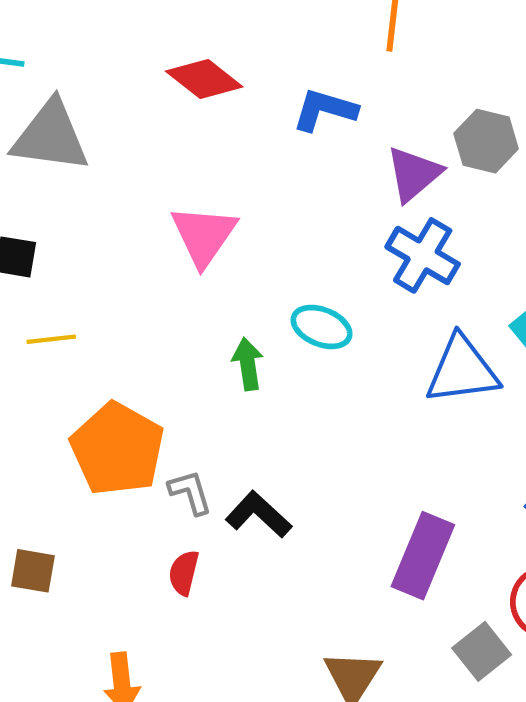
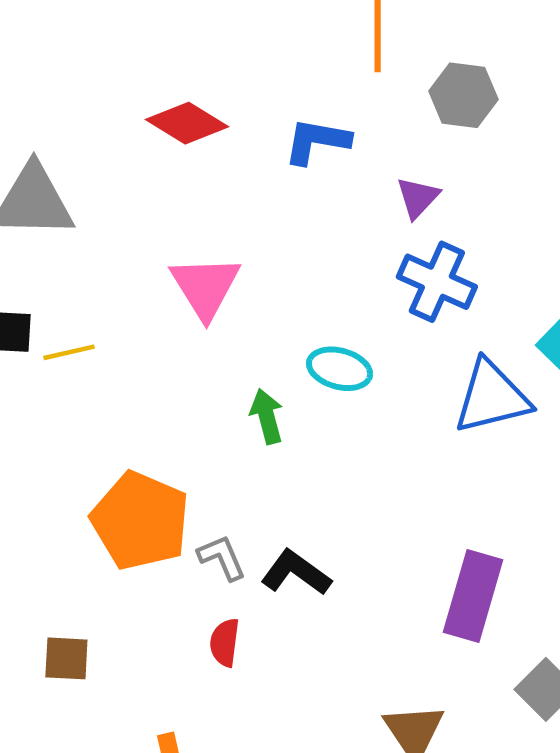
gray hexagon: (486, 141) -> (463, 95), moved
purple triangle: (414, 174) -> (418, 198), size x0.7
yellow line: (51, 339) -> (69, 352), moved

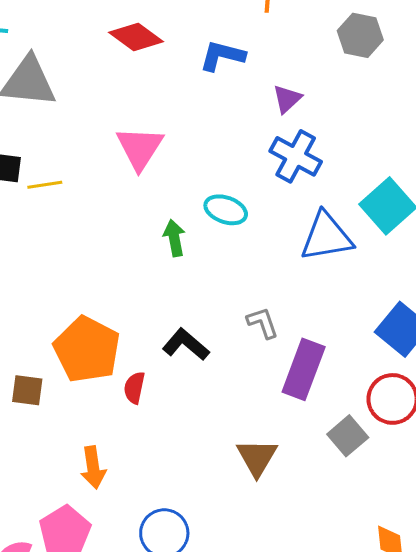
gray hexagon: (463, 95) -> (360, 35), moved
orange pentagon: (140, 521) -> (87, 350), moved
gray L-shape: (222, 557) -> (263, 323), moved

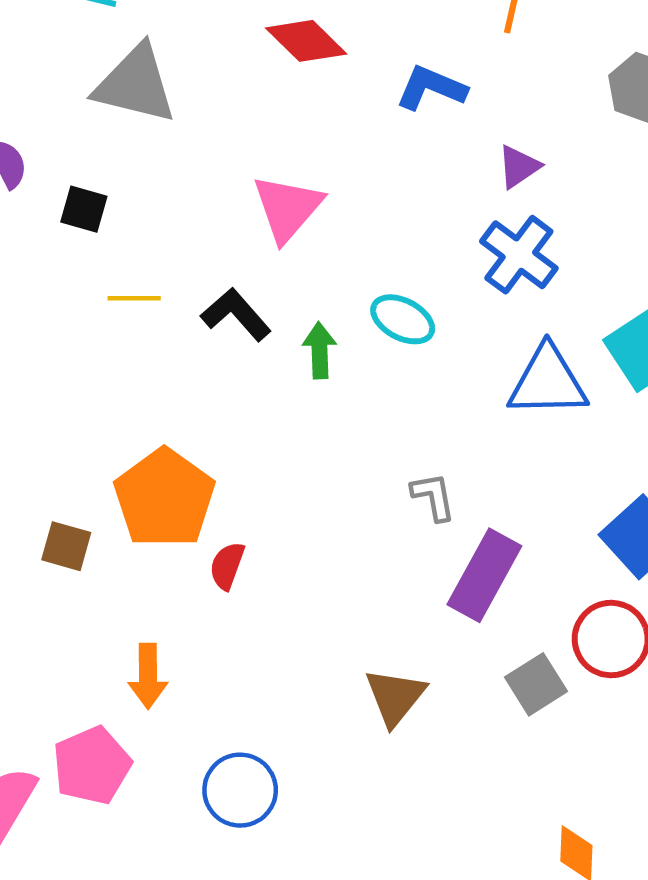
yellow line: (45, 185) -> (134, 298), moved
black L-shape: (186, 345) -> (236, 314), moved

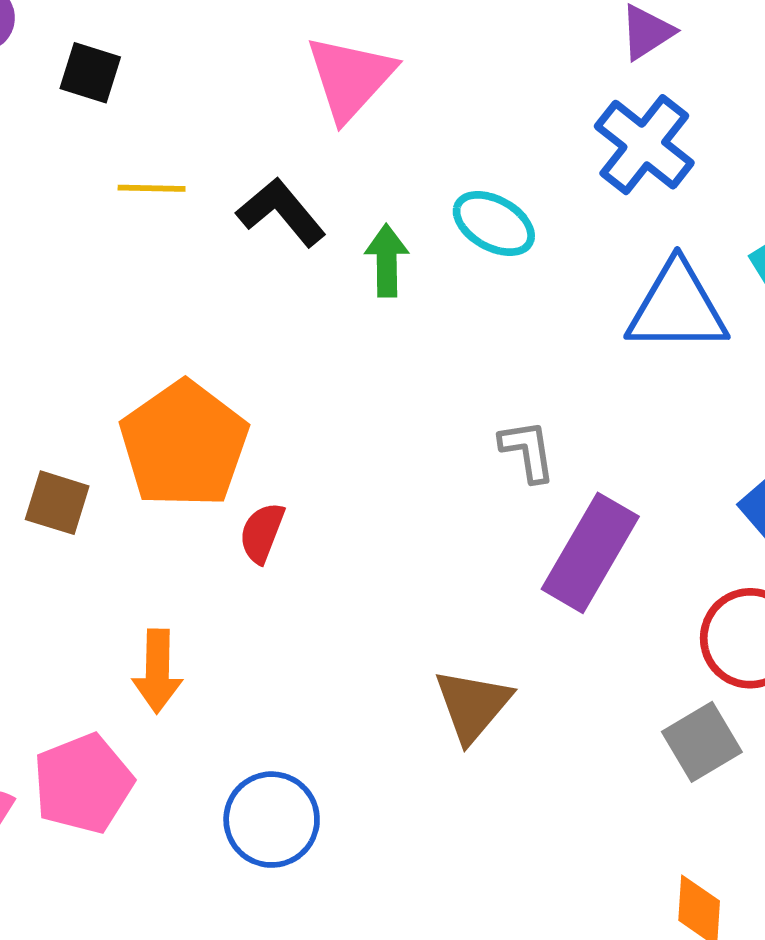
gray square: (536, 684) -> (702, 742), moved

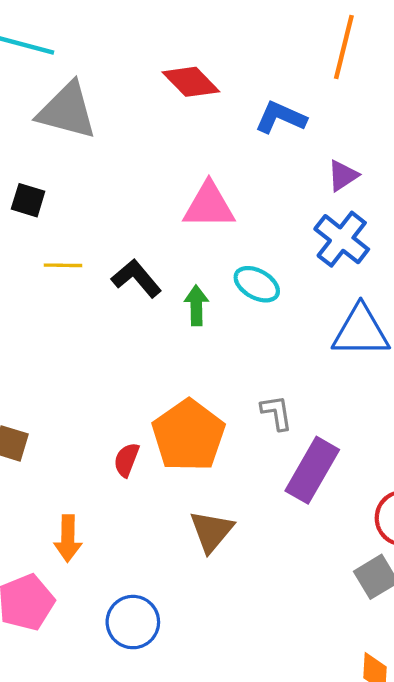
pink triangle: (350, 78) -> (209, 206), moved, turned 48
orange pentagon: (184, 445) -> (188, 435), moved
brown triangle: (473, 705) -> (211, 531), moved

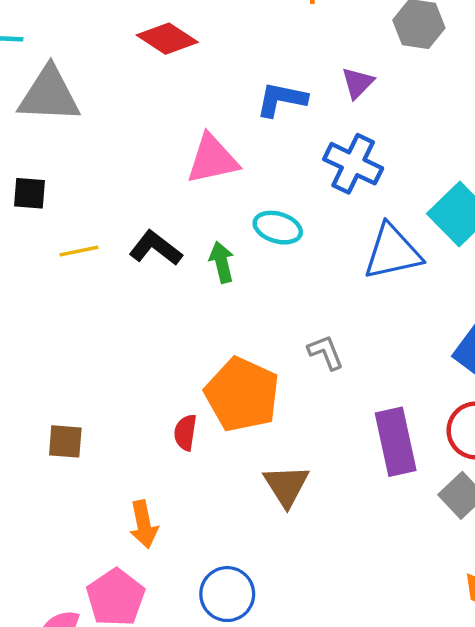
blue L-shape: (281, 117) -> (281, 99), moved
purple triangle: (343, 176) -> (358, 83), moved
purple rectangle: (312, 470) -> (396, 442), moved, turned -30

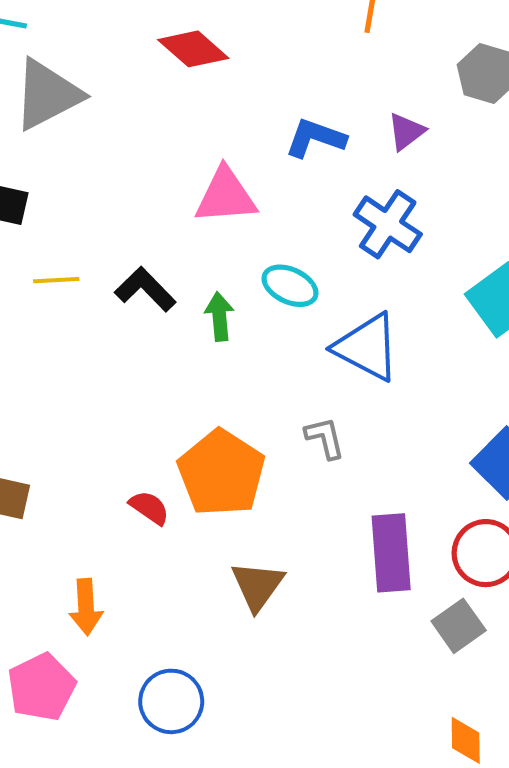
gray triangle: (49, 95) -> (47, 95), turned -38
blue triangle: (392, 252) -> (367, 347), moved, turned 32
red semicircle: (185, 433) -> (149, 508), turned 108

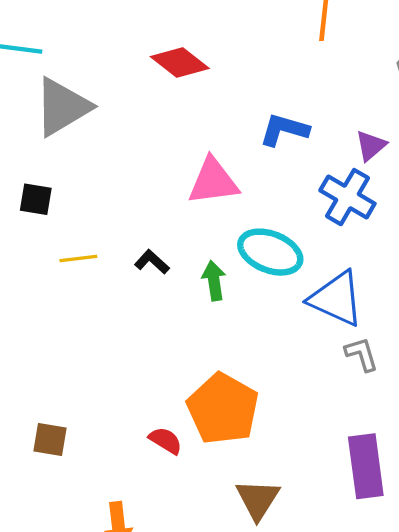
purple triangle: (406, 132) -> (371, 146), moved
cyan ellipse: (290, 286) -> (270, 252), size x1.4
black L-shape: (145, 289) -> (152, 262), size x0.7
gray L-shape: (325, 438) -> (362, 354), moved

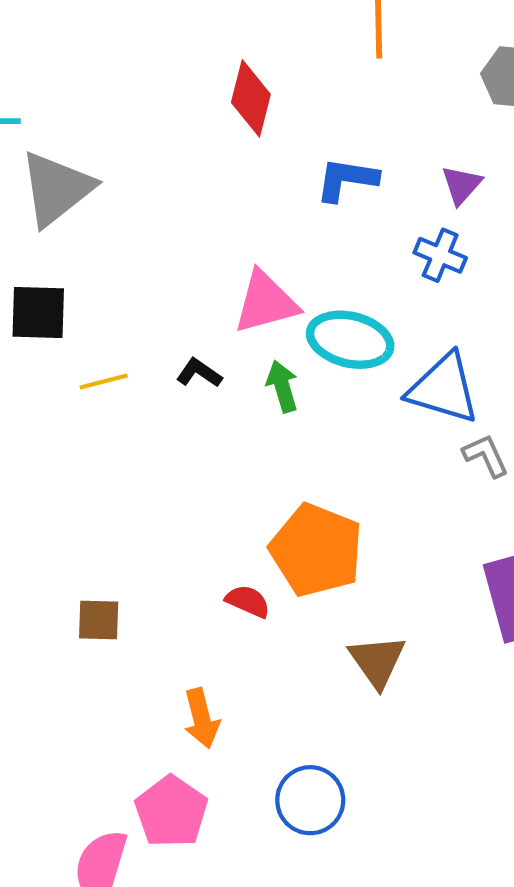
red diamond: (180, 63) -> (251, 98), moved, turned 74
pink triangle: (213, 181) -> (266, 302), moved
blue cross: (347, 197) -> (440, 255), size x0.7
black square: (36, 199) -> (38, 313), size x1.4

